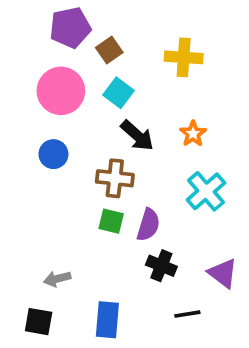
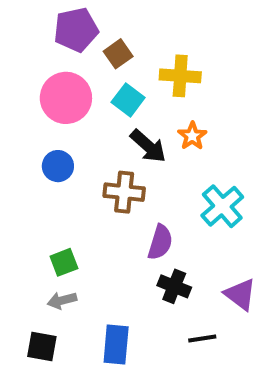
yellow cross: (184, 57) -> (180, 76), moved
orange star: (193, 134) -> (192, 136), moved
green square: (111, 221) -> (64, 262), moved, turned -35

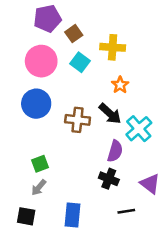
black arrow: (148, 146) -> (110, 114), moved
blue circle: (58, 166) -> (36, 104), size x1.5
purple semicircle: (160, 242) -> (115, 151), moved
gray arrow: (62, 300) -> (39, 187), turned -36

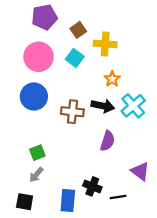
brown square: (74, 34) -> (78, 30), moved
black arrow: (110, 114) -> (103, 106), turned -30
cyan cross: (139, 129) -> (133, 106), moved
black cross: (109, 179) -> (92, 186), moved

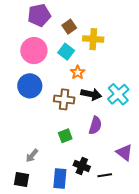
orange star: (112, 79) -> (78, 72), moved
green square: (37, 153) -> (65, 136), moved

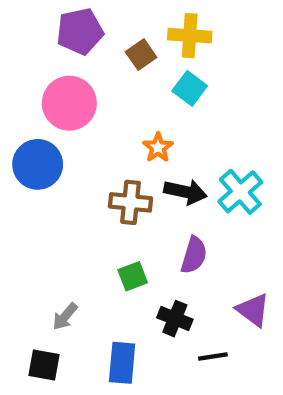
yellow cross: (93, 39) -> (190, 36), moved
cyan square: (66, 52) -> (190, 88), moved
blue circle: (30, 86) -> (38, 164), moved
black cross: (82, 166) -> (175, 319), moved

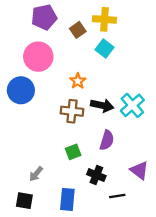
orange star: (158, 147) -> (78, 81), moved

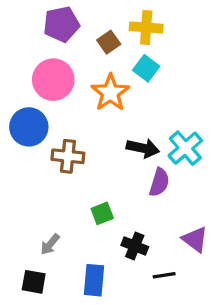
orange star: (78, 81) -> (110, 93), moved, size x1.6
brown cross: (72, 111) -> (68, 156), moved
purple semicircle: (107, 140) -> (159, 182), moved

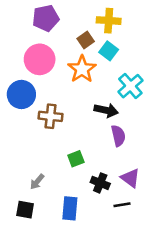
brown square: (109, 42) -> (86, 40), moved
cyan cross: (185, 148) -> (130, 86), moved
purple semicircle: (159, 182) -> (118, 136), turned -30
purple triangle: (195, 239) -> (130, 178), moved

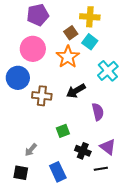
black arrow: (106, 110) -> (76, 91), moved, turned 138
blue rectangle: (70, 208) -> (58, 172), turned -30

